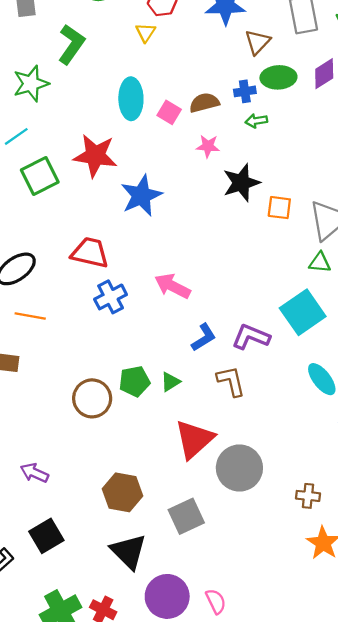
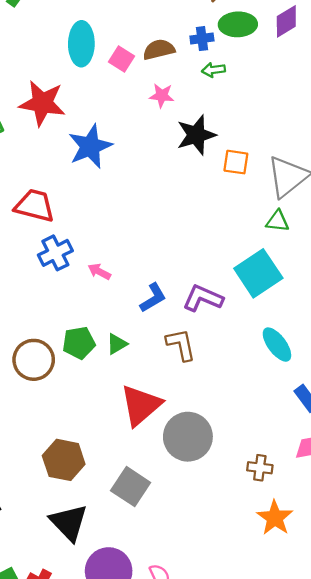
pink arrow: (173, 286) -> (99, 271), moved, size x0.6
gray square: (186, 516) -> (131, 487), turned -33

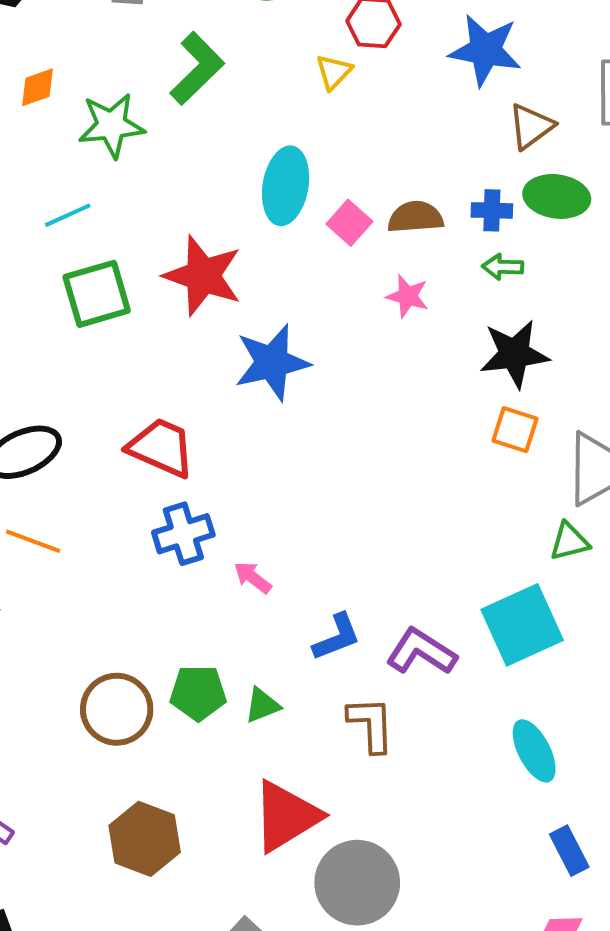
black star: (196, 135) -> (514, 354), moved
green triangle: (278, 221) -> (569, 542), turned -30
brown hexagon: (64, 460) -> (145, 839), moved

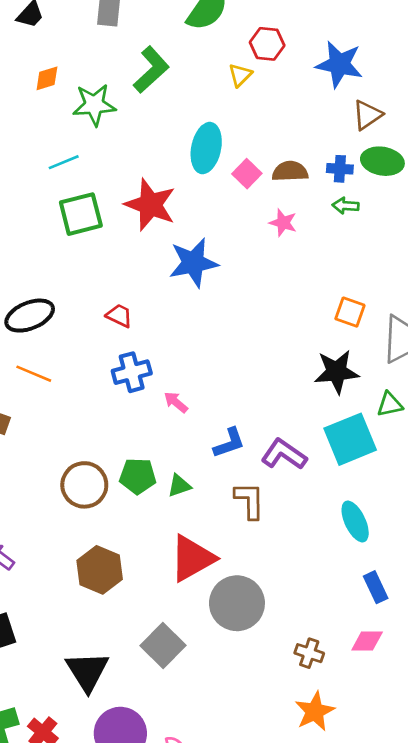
black star: (514, 354) -> (337, 372), moved
red trapezoid: (161, 448) -> (119, 316), size x0.6
green triangle: (569, 542) -> (390, 404), moved

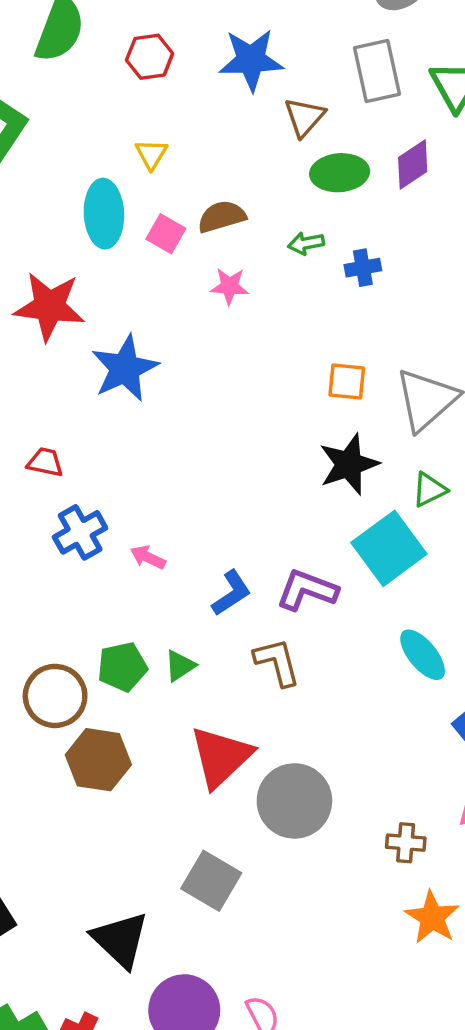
yellow triangle: (240, 75) -> (151, 154), moved
blue cross: (340, 169) -> (363, 268), moved
brown hexagon: (100, 570) -> (98, 760), moved

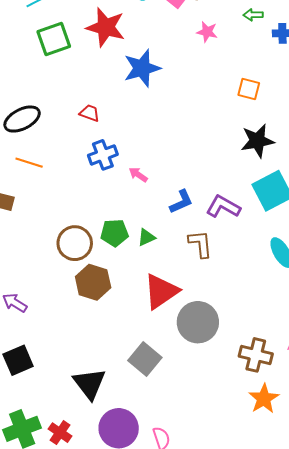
orange square: (347, 381) -> (249, 89), moved
brown cross: (406, 843) -> (256, 355), size x1.5

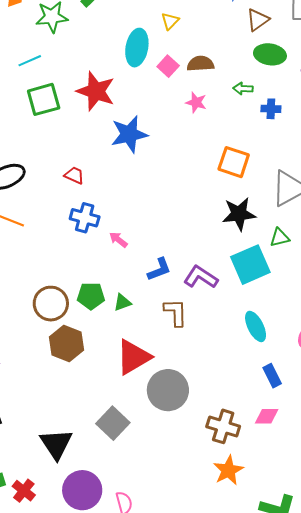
orange square: (249, 89) -> (234, 162), size x1.4
blue cross: (103, 155) -> (85, 218), turned 32

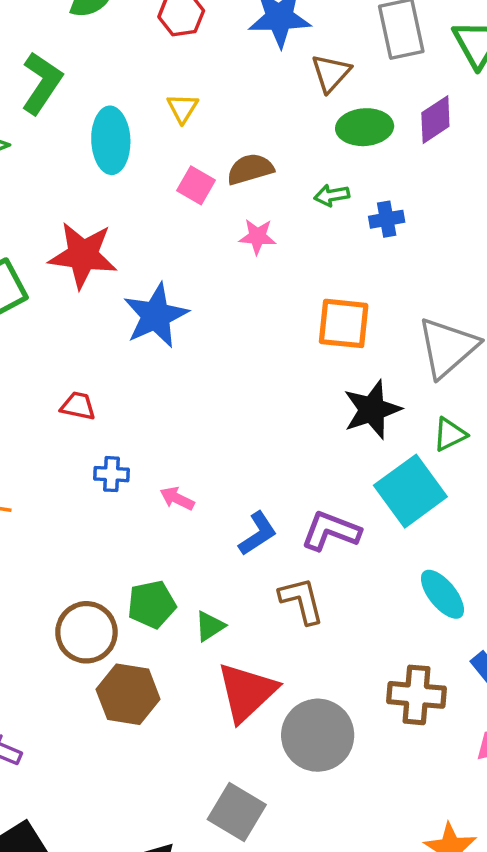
cyan ellipse: (137, 48) -> (111, 140), moved
blue cross: (85, 218) -> (111, 474), size x0.7
green triangle: (122, 302) -> (210, 626), moved
brown cross: (223, 426) -> (417, 695), moved

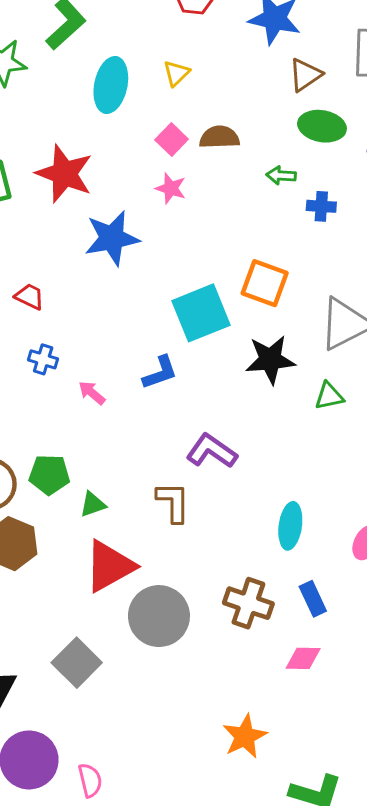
pink star: (257, 236) -> (171, 188), moved
cyan square: (410, 491) -> (201, 313), moved
blue L-shape: (258, 534) -> (160, 373), moved
cyan ellipse: (442, 594) -> (290, 526), turned 33

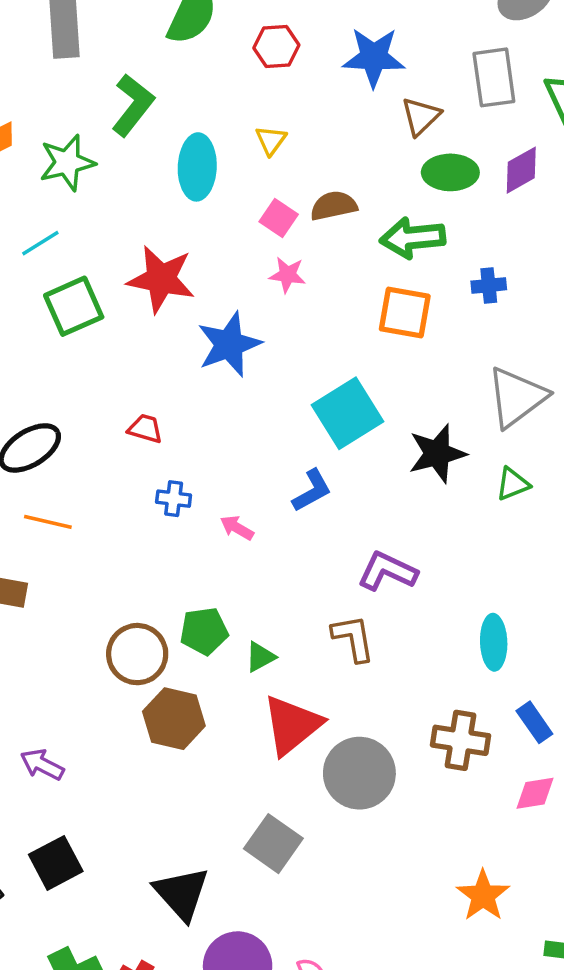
green arrow: (281, 175) -> (413, 238), size x1.8
blue cross: (321, 206) -> (489, 285), moved
orange square: (265, 283) -> (405, 313), moved

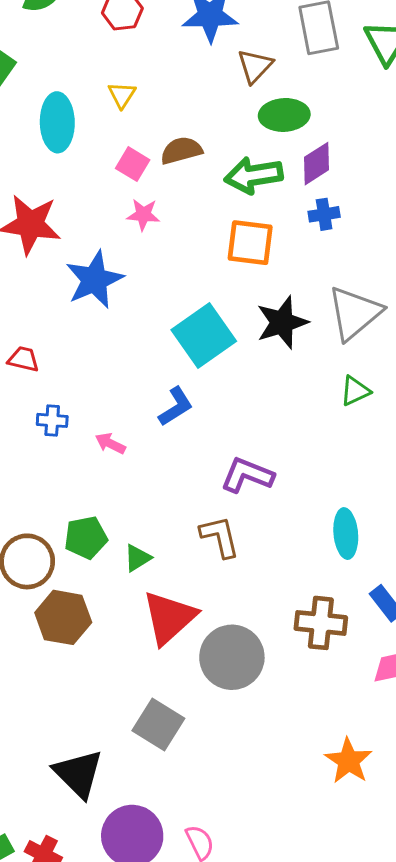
purple diamond: (521, 170) -> (317, 164), moved
black star: (437, 454) -> (282, 322), moved

